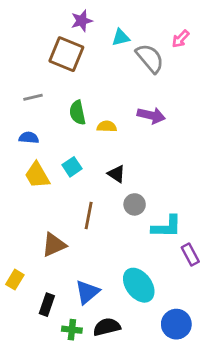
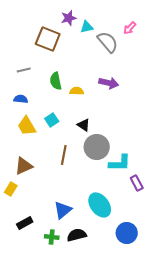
purple star: (82, 21) -> (69, 18), moved
gray circle: (135, 204) -> (97, 147), size x1.6
brown triangle: (54, 245) -> (24, 166), moved
yellow rectangle: (15, 280) -> (11, 189), moved
black rectangle: (47, 305) -> (25, 223), moved, turned 42

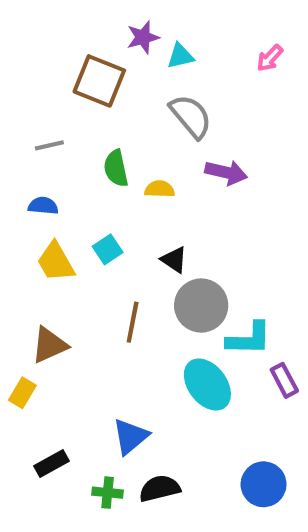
gray semicircle: (108, 42) -> (191, 116), moved
cyan ellipse: (100, 205) -> (207, 385), moved

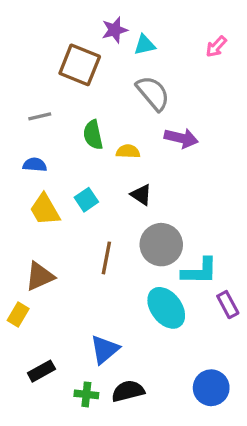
black triangle: (174, 260) -> (141, 195), moved

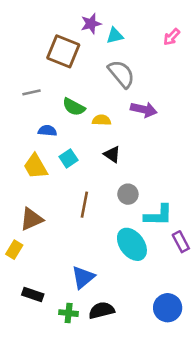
green semicircle: (93, 135) -> (74, 107), turned -50
blue semicircle: (35, 165) -> (47, 131), moved
gray circle: (161, 245) -> (128, 194), size x0.6
black rectangle: (41, 371) -> (33, 295), turned 48

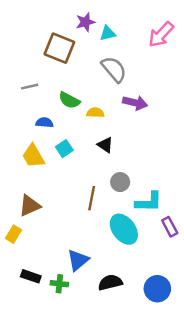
pink arrow: (172, 37) -> (161, 34), size x1.6
brown line: (84, 205) -> (92, 198), moved
black semicircle: (102, 310) -> (110, 282), moved
green cross: (69, 313) -> (59, 284), moved

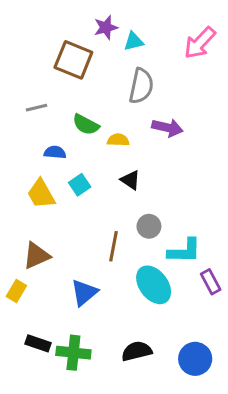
gray semicircle: (114, 69) -> (141, 86), turned 52
blue triangle: (78, 260) -> (84, 293), moved
green cross: (59, 284) -> (73, 353), size x1.5

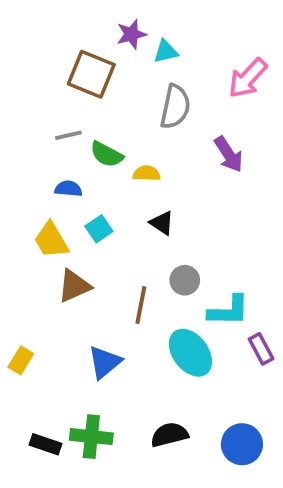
pink arrow: (200, 43) -> (248, 78), moved
gray line: (36, 108) -> (68, 135), moved
purple arrow: (167, 128) -> (229, 154), moved, turned 44
brown triangle: (36, 256) -> (74, 286), moved
black rectangle: (38, 343) -> (46, 444), moved

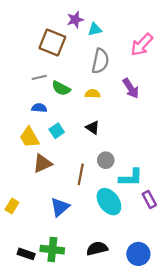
yellow semicircle: (147, 173) -> (93, 94), moved

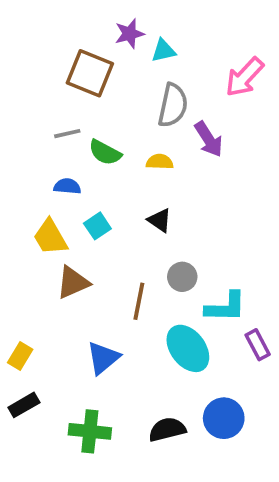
purple arrow: (131, 88) -> (209, 139), moved
black rectangle: (26, 254) -> (24, 405), moved, turned -49
blue circle: (138, 254) -> (224, 418), moved

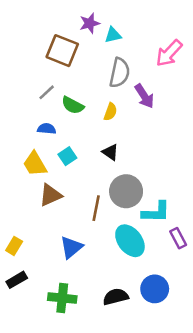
gray line: (67, 134) -> (47, 92), turned -30
yellow semicircle: (160, 162) -> (110, 112), turned 108
gray circle: (182, 277) -> (126, 191), size x1.6

